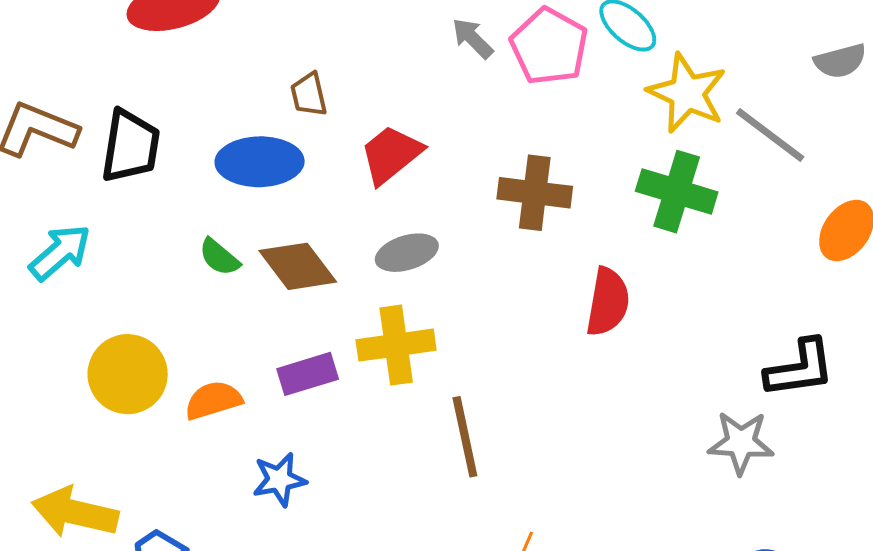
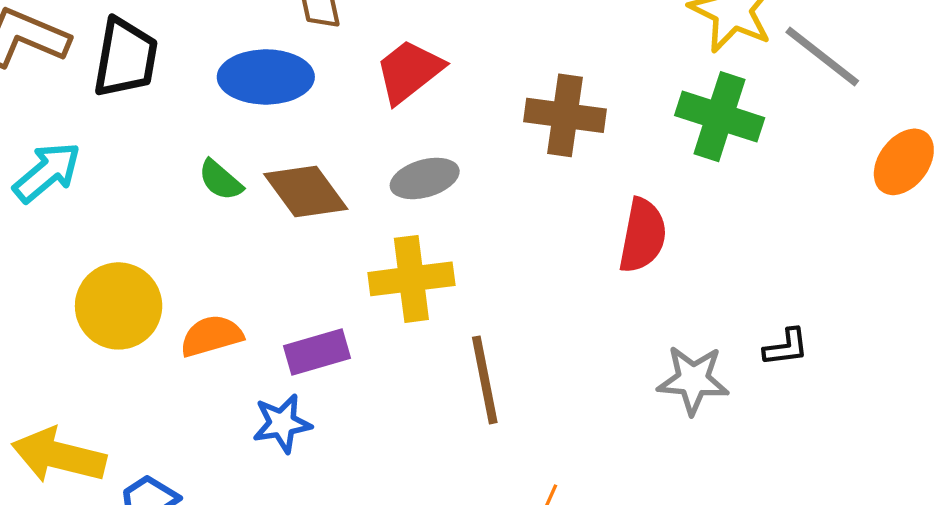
black L-shape: (800, 368) -> (786, 347), moved, size x0.6
purple rectangle: (308, 374) -> (317, 352), moved
gray star: (741, 443) -> (693, 380), moved

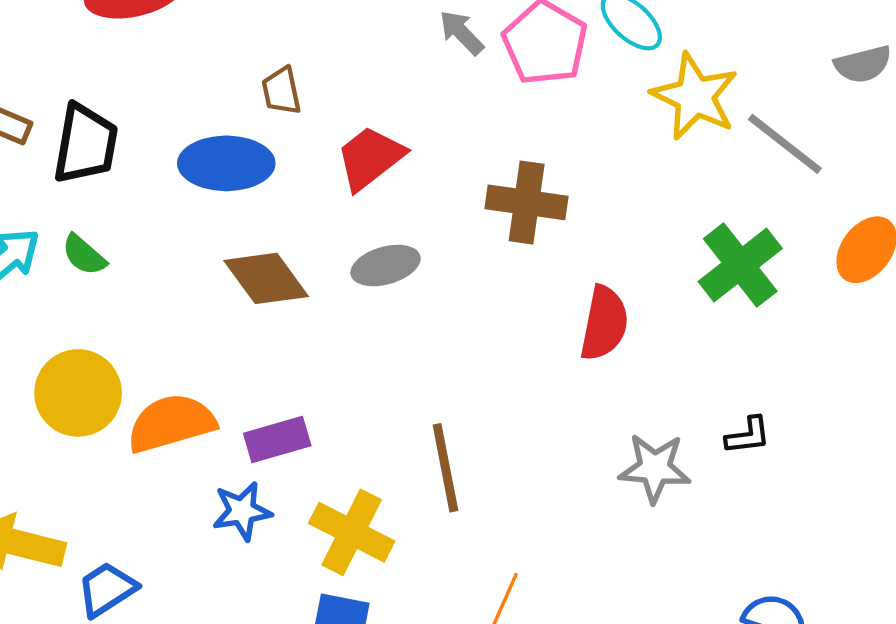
green cross: (720, 117) -> (740, 265), moved, turned 34
green semicircle: (220, 180) -> (84, 255), moved
yellow cross: (411, 279) -> (352, 532), moved, turned 34
orange semicircle: (211, 336) -> (171, 423), size x1.4

